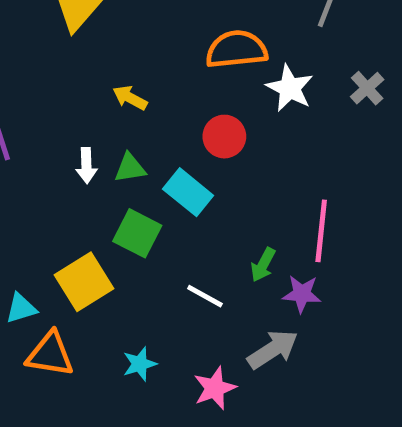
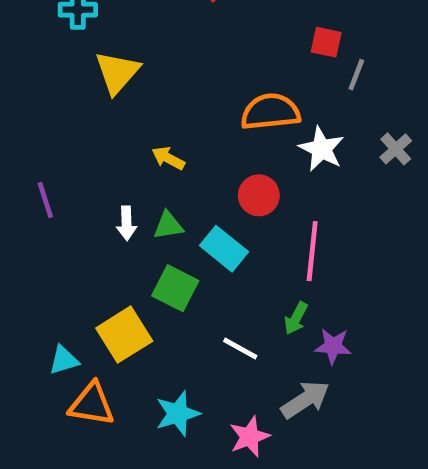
pink line: (321, 231) -> (312, 251), moved
cyan star: (140, 364) -> (178, 414), size x1.4

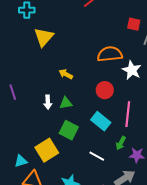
cyan rectangle: (224, 249) -> (101, 121), moved

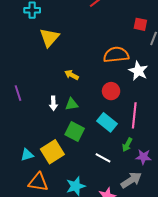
cyan triangle: (21, 161) -> (27, 155), moved

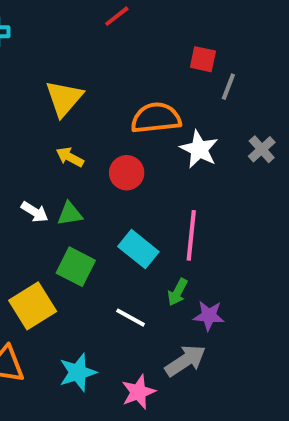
yellow triangle: (49, 37) -> (64, 98), moved
red circle: (111, 91) -> (127, 173), moved
white arrow: (53, 103) -> (35, 212), turned -56

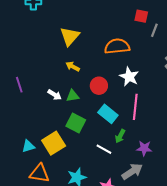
white star: (199, 149) -> (129, 77), moved
red circle: (127, 173) -> (99, 86), moved
green arrow: (178, 292) -> (120, 136), moved

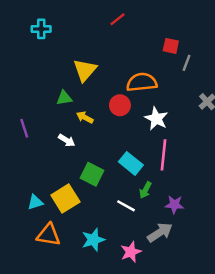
yellow arrow: (73, 67) -> (85, 117), moved
red circle: (99, 86) -> (120, 105), moved
green triangle: (73, 96) -> (64, 98), moved

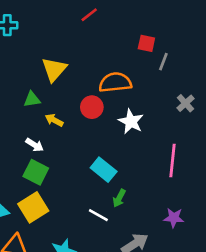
pink line: (164, 155) -> (173, 161), moved
green square: (92, 174) -> (36, 172), moved
purple star: (174, 205) -> (174, 218), moved

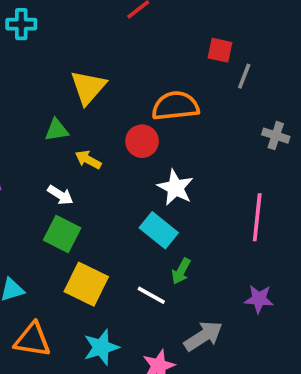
gray cross: (186, 103) -> (276, 136), turned -30
white star: (131, 121) -> (175, 188), moved
yellow square: (33, 207) -> (86, 284), moved, turned -32

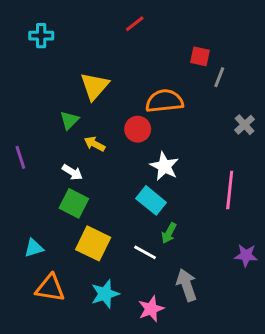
green triangle: (57, 130) -> (69, 120), turned -36
gray cross: (276, 136) -> (245, 125), turned 30
purple star: (259, 299) -> (246, 255), moved
gray arrow: (203, 336) -> (187, 285), turned -76

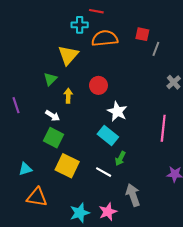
red line: (135, 24) -> (96, 11), turned 48
cyan cross: (41, 36) -> (80, 25), moved
orange semicircle: (164, 101) -> (105, 38), moved
yellow arrow: (95, 144) -> (68, 96), turned 64
cyan star: (105, 294) -> (80, 213), moved

